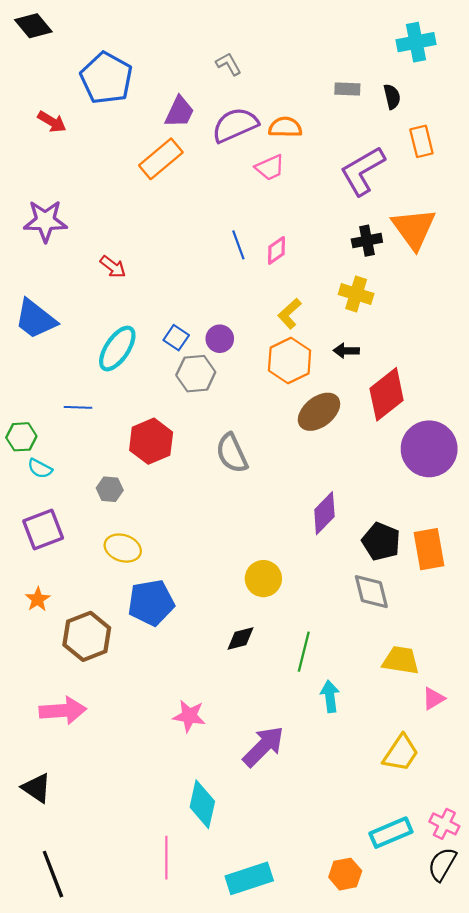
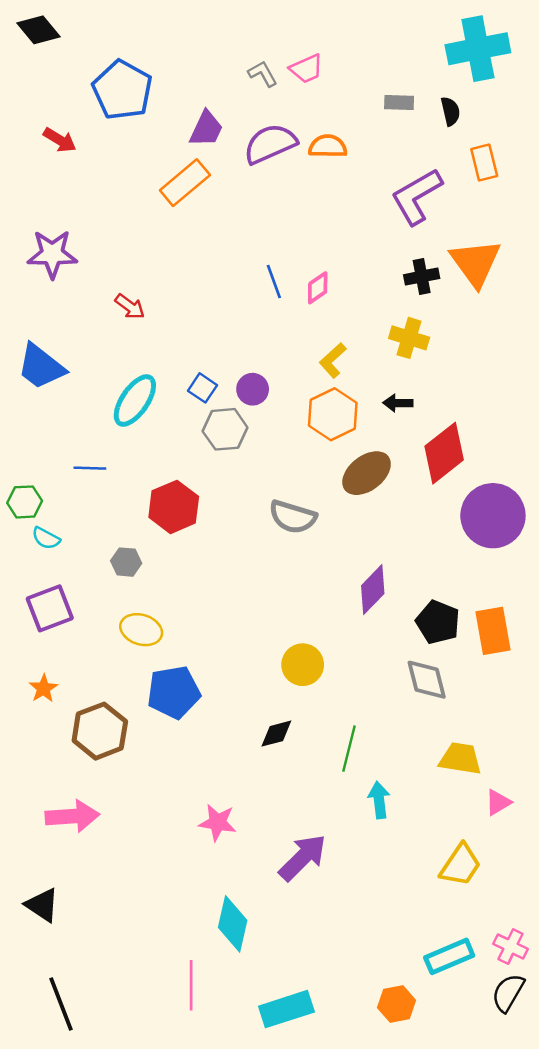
cyan cross: (416, 42) -> (478, 49), size x1.4
pink trapezoid: (270, 168) -> (306, 69), moved
gray semicircle: (232, 453) -> (293, 517), moved, turned -48

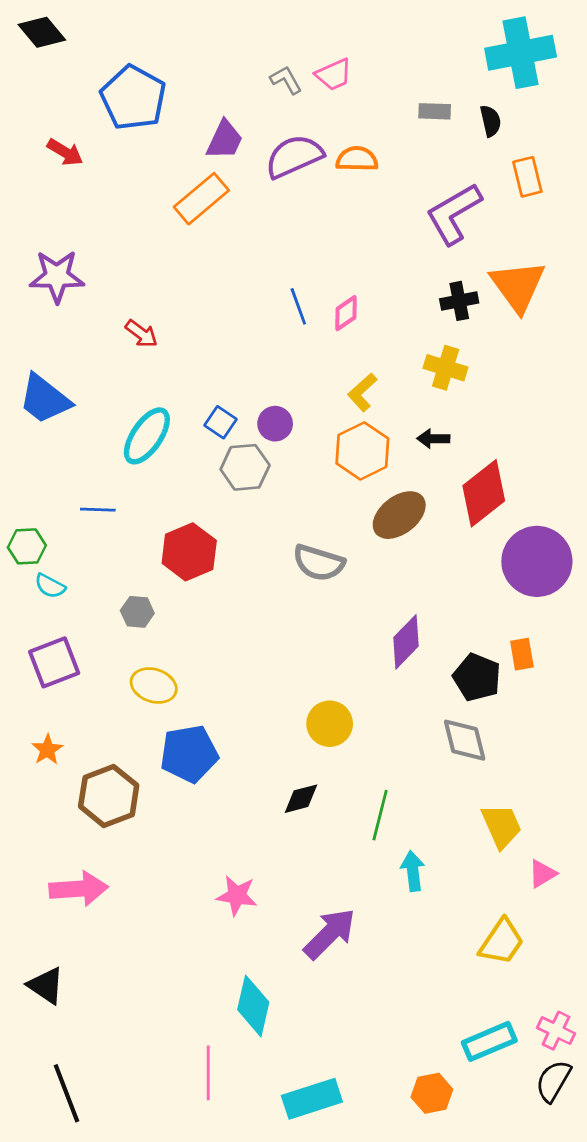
orange rectangle: (493, 631) -> (522, 654), moved, size x0.6
yellow trapezoid: (460, 759) -> (501, 826), turned 57

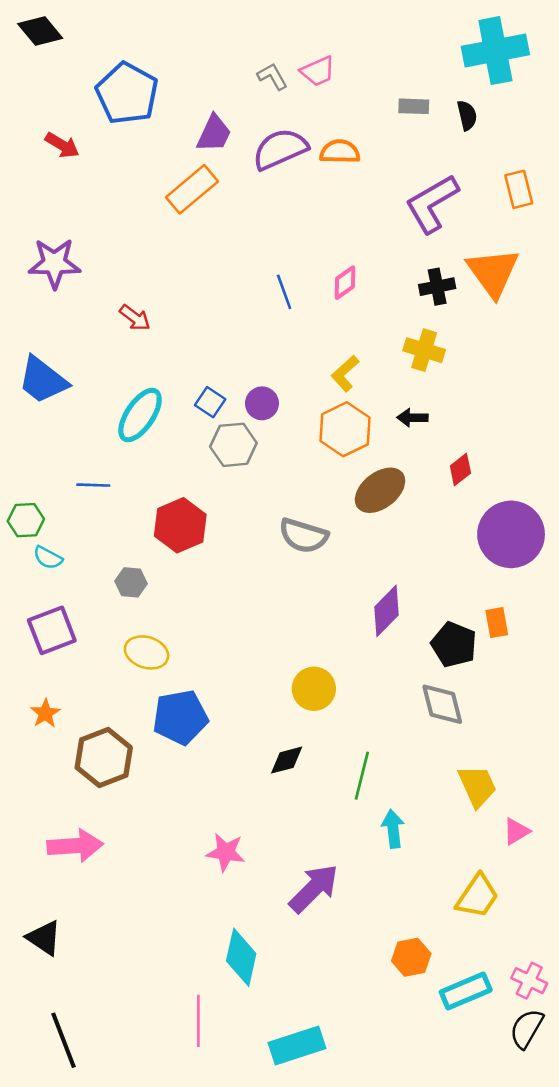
orange rectangle: (527, 177) -> (519, 189), moved
pink diamond: (346, 313) -> (345, 283), moved
red diamond: (484, 493) -> (460, 470), size x0.5
orange hexagon: (432, 1093) -> (411, 957), moved

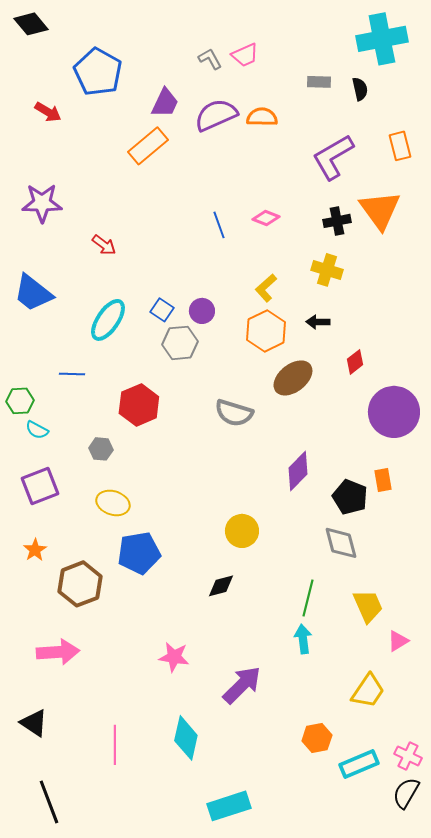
pink diamond: (345, 283) -> (266, 218), turned 56
green line: (362, 776) -> (308, 598), moved
pink line: (198, 1021) -> (115, 745), moved

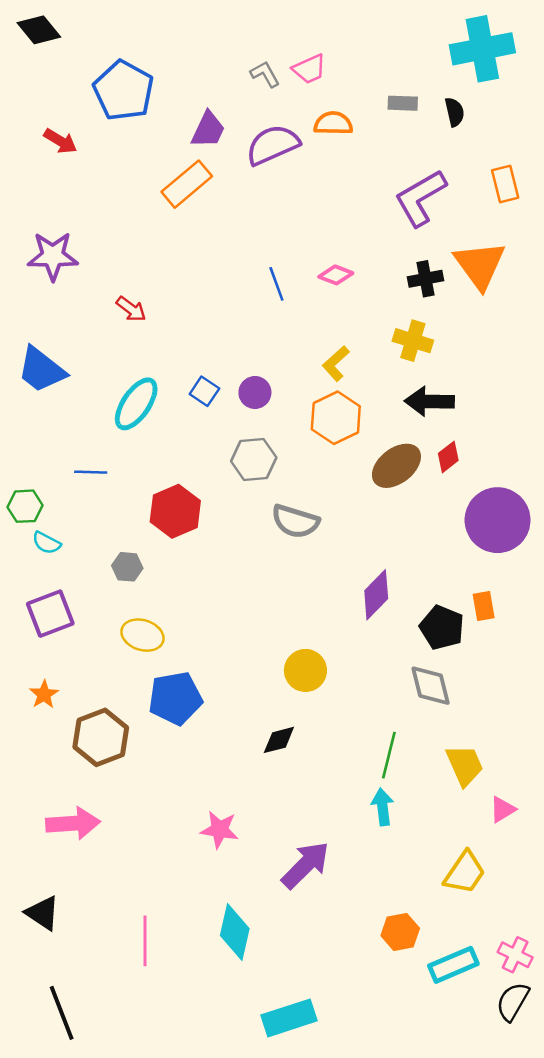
orange semicircle: (262, 117) -> (333, 123), moved
black arrow: (318, 322) -> (429, 401), moved, size x1.6
gray hexagon: (180, 343) -> (254, 459), moved
brown ellipse: (293, 378) -> (396, 466), moved

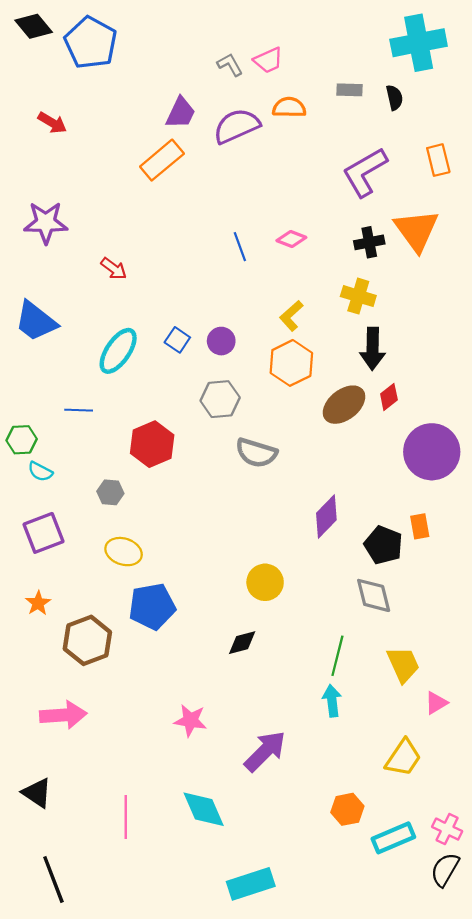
blue pentagon: (124, 91) -> (91, 43), moved
black arrow: (429, 401) -> (373, 349), turned -90
cyan diamond: (235, 932) -> (204, 809), turned -36

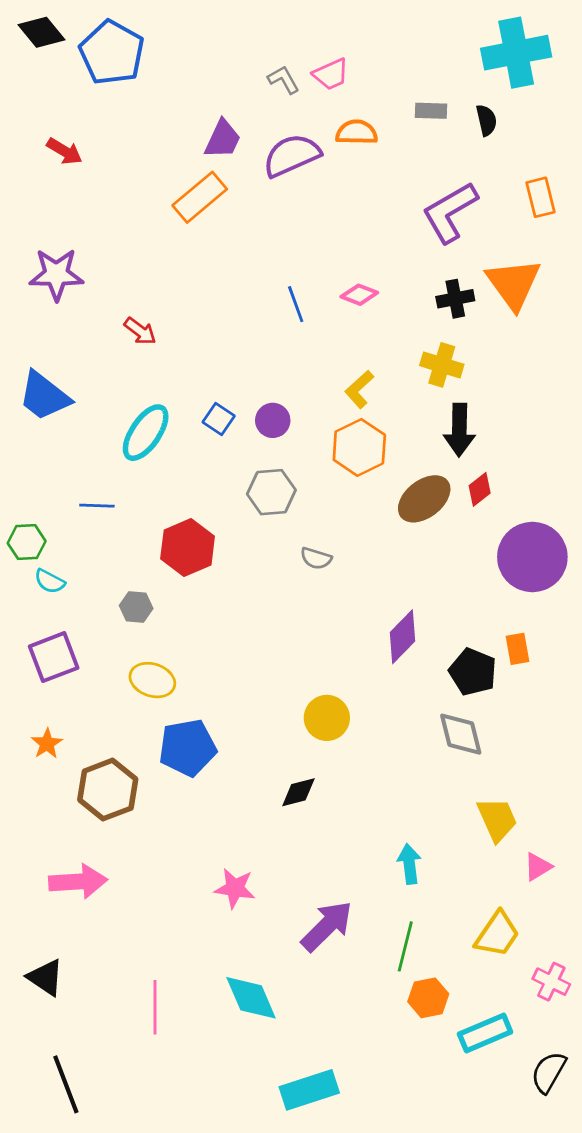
gray semicircle: (256, 453) -> (316, 558), size x0.6
green line: (337, 656) -> (405, 946), moved
pink cross: (447, 829) -> (551, 982), moved

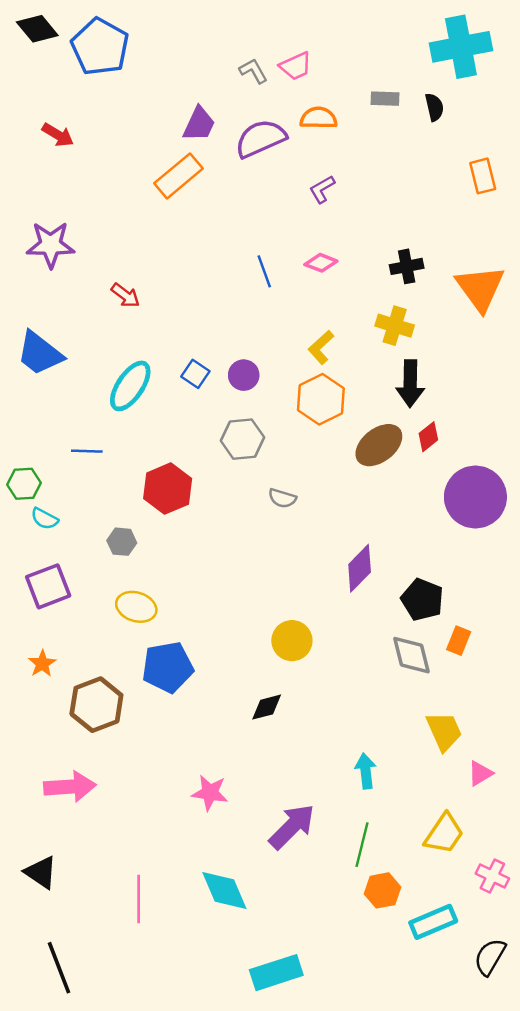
purple L-shape: (450, 212) -> (322, 189), moved, size x0.5
orange triangle: (513, 284) -> (480, 288), moved
orange rectangle: (517, 649) -> (459, 641), moved, turned 32

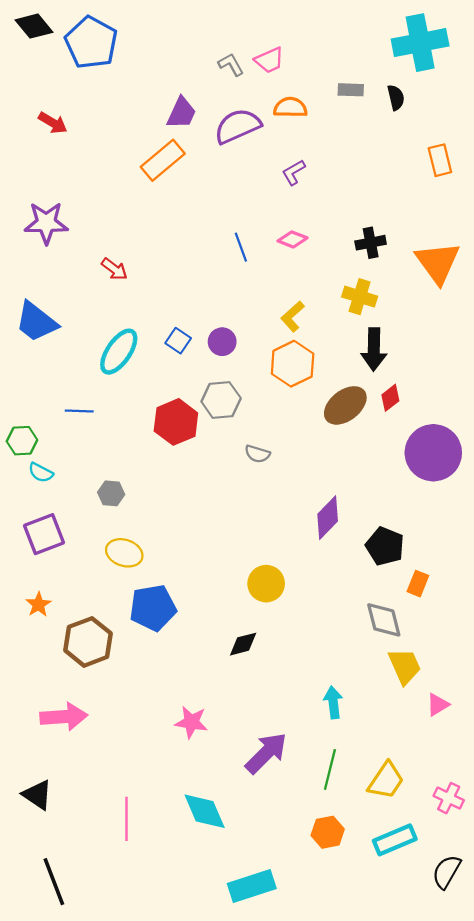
red hexagon: (168, 489) -> (176, 422), moved
gray diamond: (411, 655) -> (384, 620), moved
yellow trapezoid: (444, 834) -> (386, 780), moved
orange hexagon: (382, 890) -> (328, 832), moved

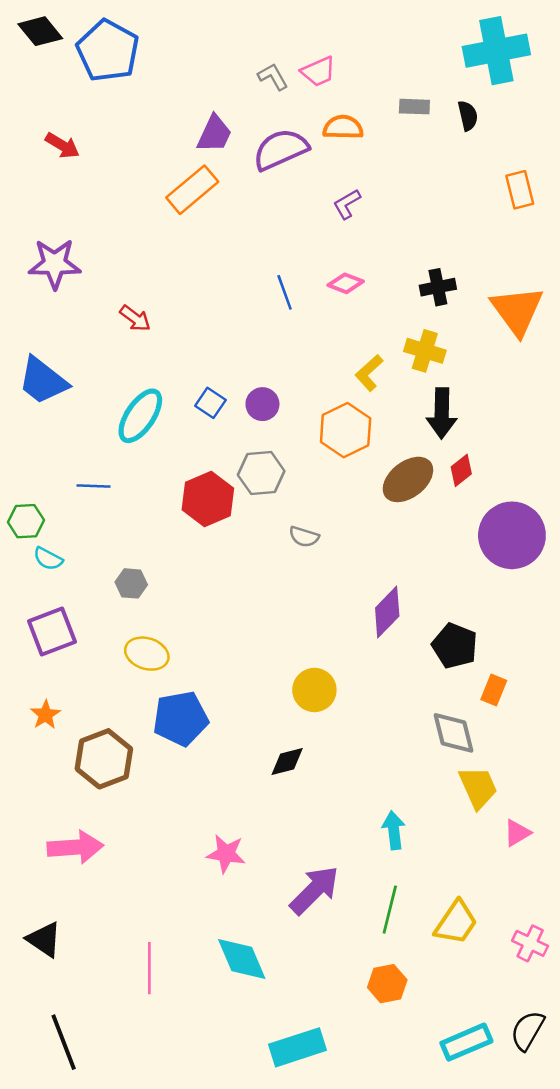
yellow L-shape: (293, 316) -> (369, 373), moved
cyan rectangle: (395, 840) -> (466, 1042), moved

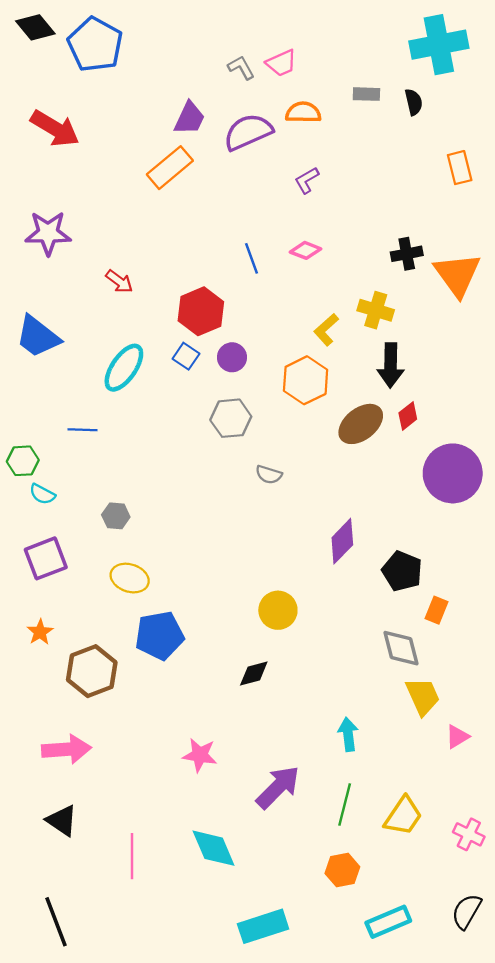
red arrow: (62, 146) -> (55, 129), size x1.6
black cross: (438, 287) -> (407, 254), moved
red hexagon: (208, 499) -> (201, 311), moved
black triangle: (44, 939) -> (62, 821), moved
cyan rectangle: (466, 1042) -> (388, 922), moved

